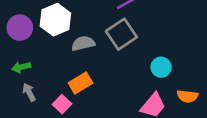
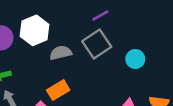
cyan circle: (161, 67) -> (135, 59), moved

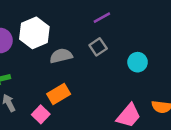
gray square: (97, 44) -> (98, 47), size x0.6

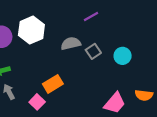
gray square: (98, 47) -> (93, 51), moved
gray semicircle: (61, 56) -> (71, 43), moved

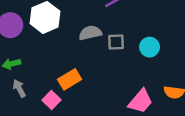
gray square: (93, 51) -> (116, 42), turned 32

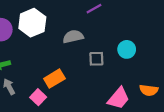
gray square: (116, 42) -> (96, 59), moved

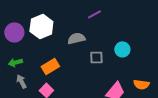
orange rectangle: (54, 79) -> (50, 66), moved

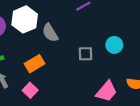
gray semicircle: (76, 38) -> (50, 33), moved, turned -108

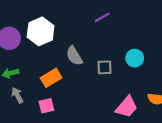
gray semicircle: (50, 33) -> (74, 56), moved
pink square: (30, 90) -> (46, 106), turned 32

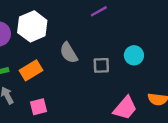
orange rectangle: (51, 78) -> (31, 70), moved

